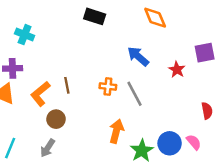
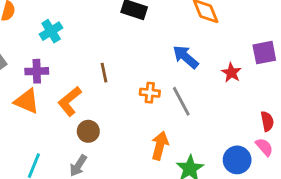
cyan cross: (25, 35) -> (51, 31), turned 36
brown line: (67, 85) -> (104, 73), moved
pink semicircle: (194, 142) -> (264, 147), moved
blue circle: (170, 143) -> (237, 160), moved

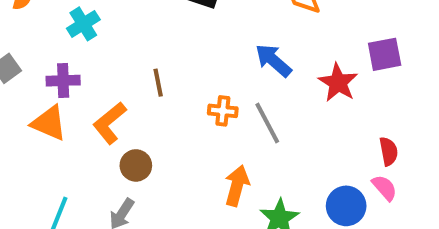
red star: (231, 73) -> (338, 83), size x1.4

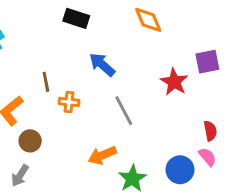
blue arrow: (273, 60) -> (102, 65), moved
orange cross: (223, 111) -> (69, 102), moved
orange arrow: (237, 186) -> (102, 155), turned -128

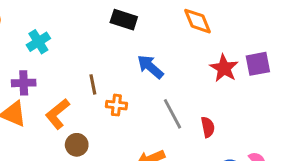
red star: (174, 82) -> (224, 68), moved
red semicircle: (210, 131) -> (208, 127), moved

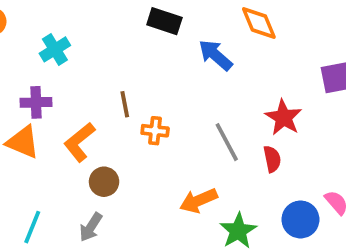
blue arrow: (150, 67) -> (215, 55), moved
red star: (224, 68) -> (283, 117), moved

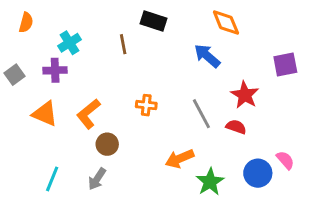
blue arrow: (215, 55) -> (207, 56), moved
purple cross: (36, 102) -> (55, 70), moved
brown line: (125, 104) -> (123, 44), moved
red semicircle: (272, 159) -> (236, 127), turned -60

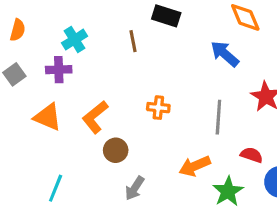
orange semicircle: (26, 22) -> (18, 30), moved
gray line: (201, 114) -> (218, 117), turned 32
red semicircle: (236, 127) -> (252, 155), moved
gray arrow: (97, 179) -> (135, 188), moved

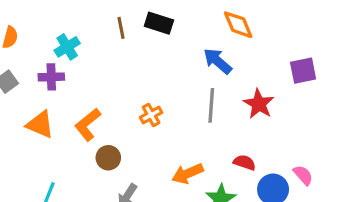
brown line: (133, 41) -> (121, 28), moved
orange cross: (158, 108) -> (151, 115), turned -35
gray line: (218, 117) -> (211, 105), moved

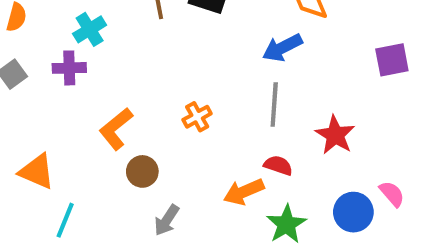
blue arrow: (218, 61) -> (282, 48), turned -68
red star: (259, 104) -> (335, 135), moved
orange triangle: (40, 124) -> (37, 171), moved
red semicircle: (245, 162) -> (278, 165), moved

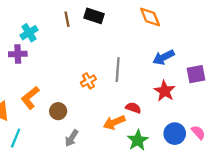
blue arrow: (282, 48) -> (163, 57), moved
purple square: (392, 60) -> (196, 74), moved
gray line: (274, 105) -> (118, 70), moved
orange L-shape: (116, 129) -> (30, 98), moved
pink semicircle: (392, 194) -> (198, 132), moved

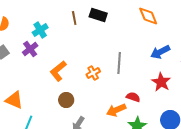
purple cross: (18, 54) -> (30, 49), turned -35
orange L-shape: (30, 98) -> (58, 71), moved

